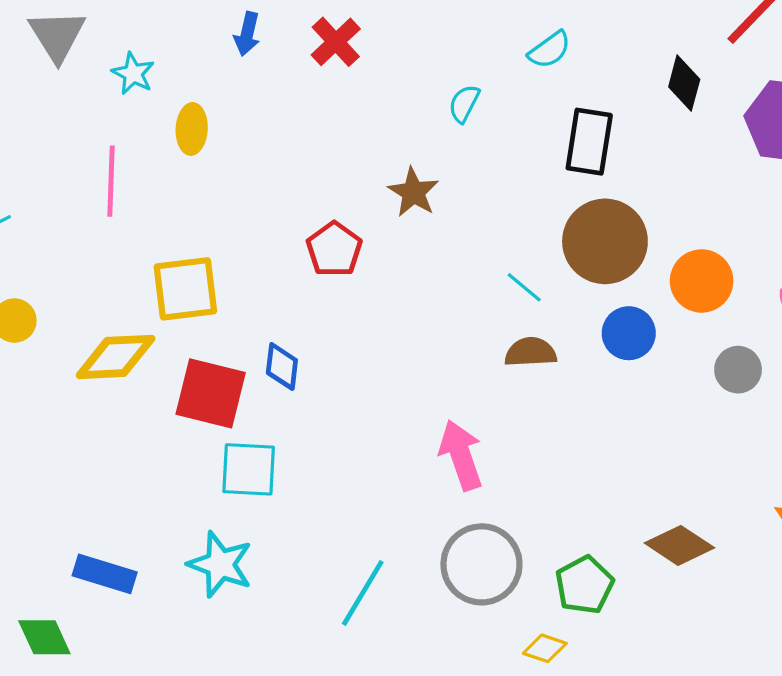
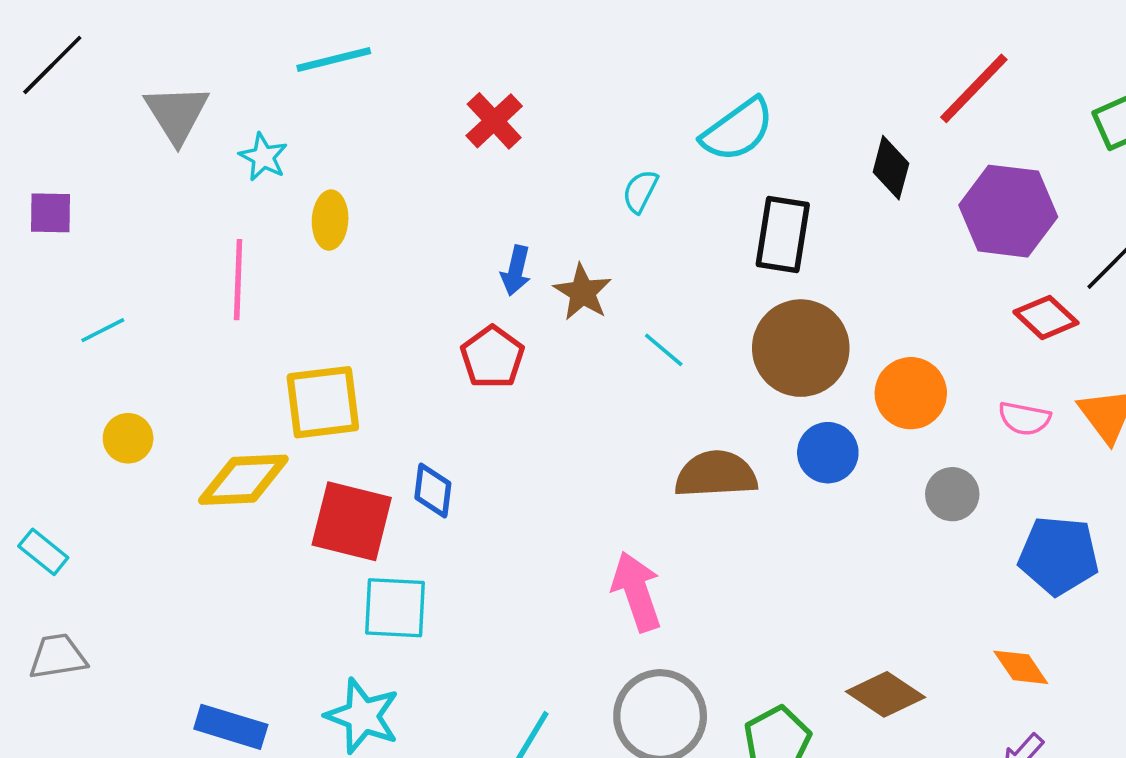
blue arrow: (247, 34) -> (516, 271), moved
cyan semicircle: (550, 50) -> (738, 130), size x1.5
cyan line: (524, 287) -> (664, 350), moved
brown semicircle: (531, 352) -> (716, 474), size x1.4

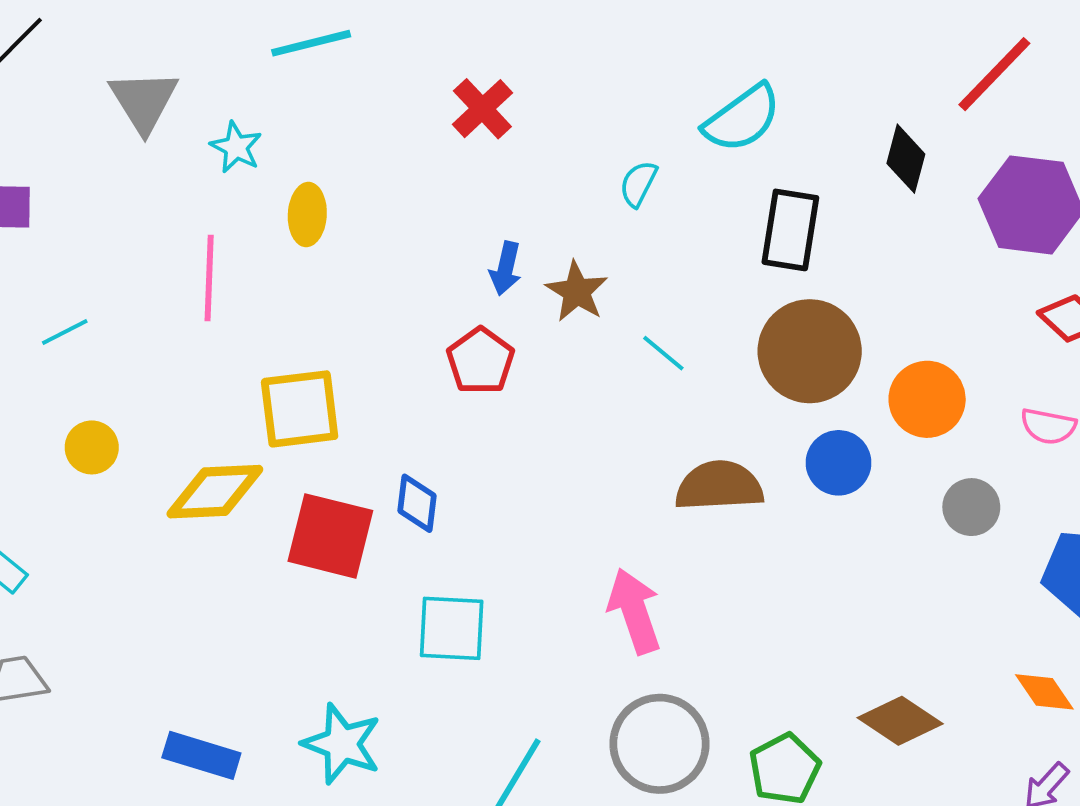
cyan square: (395, 608) -> (452, 628), moved

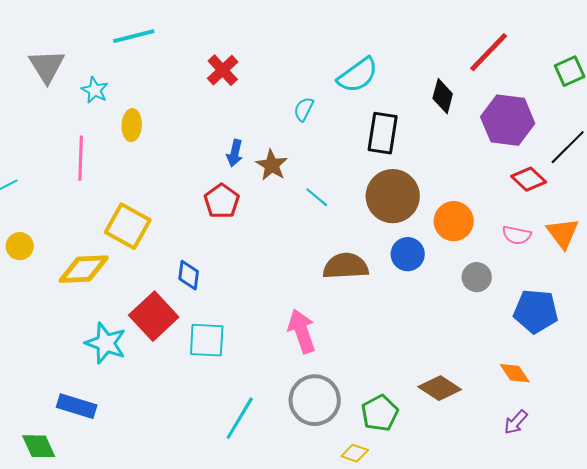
yellow square: (300, 409) -> (128, 226), turned 36
red square: (330, 536) -> (154, 316), moved, turned 33
cyan star: (342, 744) -> (106, 343), moved

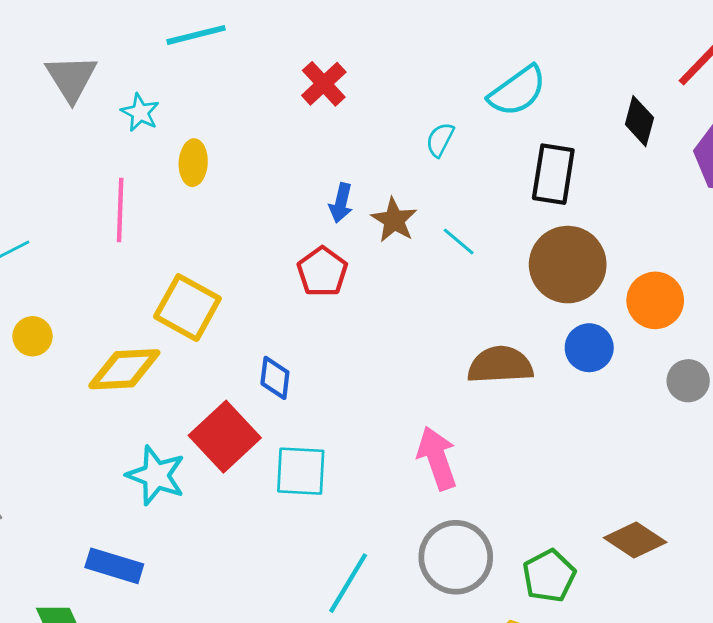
cyan line: (317, 197) -> (459, 242), moved

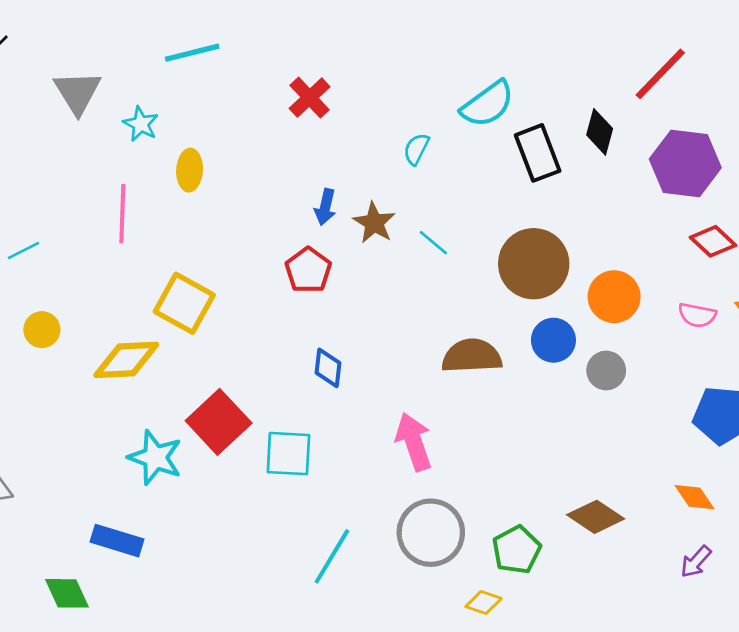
black rectangle: (553, 174) -> (538, 153), moved, turned -30
blue diamond: (275, 378) -> (328, 368), moved
gray circle: (688, 381) -> (606, 370), moved

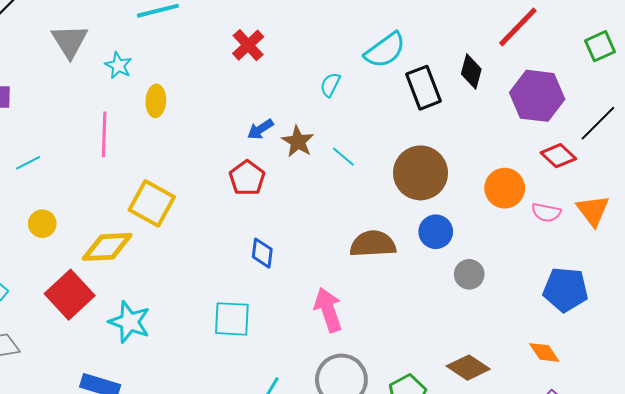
blue arrow: (325, 207) -> (260, 129), turned 44
orange circle: (614, 297) -> (505, 188), moved
gray circle: (606, 370) -> (469, 274), moved
red square: (219, 422) -> (70, 295), moved

